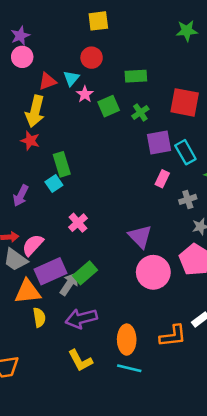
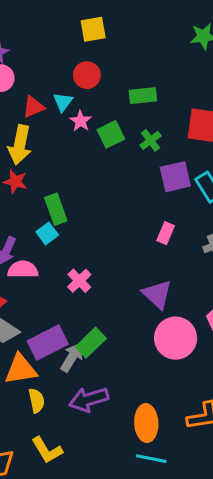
pink rectangle: (162, 179) -> (166, 233), moved
pink semicircle: (33, 245) -> (23, 269), moved, turned 50
yellow L-shape: (80, 361) -> (47, 450), moved

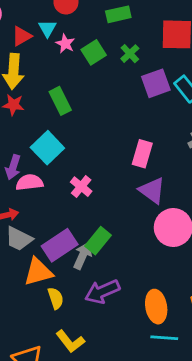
green rectangle: (56, 209) -> (60, 101), moved
cyan square: (47, 233) -> (47, 148), size x1.6
pink rectangle: (166, 233) -> (142, 154), moved, size x1.4

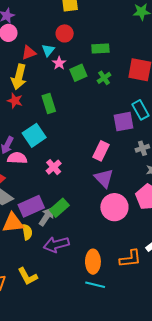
purple square: (156, 83) -> (124, 122), moved
yellow semicircle: (56, 298) -> (27, 232), moved

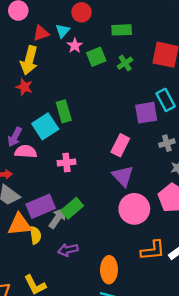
green rectangle: (49, 103) -> (64, 111), moved
pink cross: (54, 167) -> (66, 162), turned 35
purple arrow: (56, 245) -> (68, 250), size x0.7
orange L-shape: (130, 259) -> (153, 250), moved

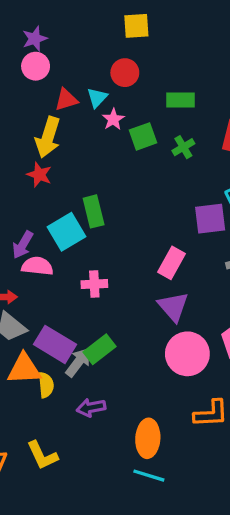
purple rectangle: (41, 206) -> (55, 344), turned 52

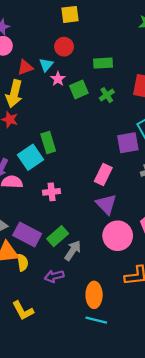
gray arrow: (78, 362) -> (73, 250), moved

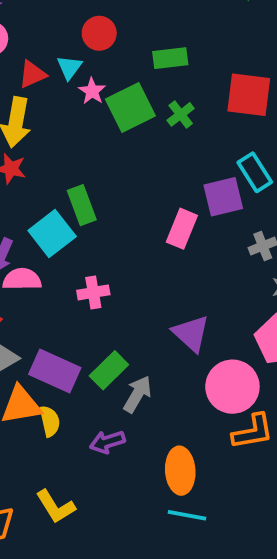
green square: (79, 89) -> (130, 108), size x1.4
pink rectangle: (103, 174) -> (182, 229), moved
purple triangle: (106, 204) -> (191, 333), moved
pink circle: (118, 236) -> (232, 387), moved

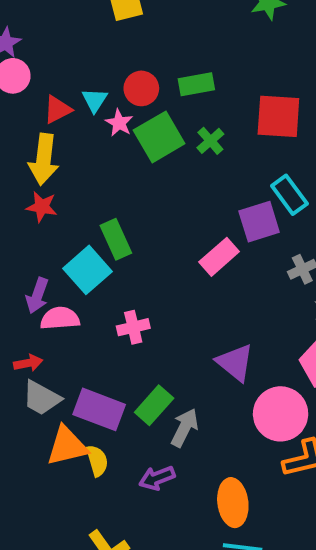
red circle: (99, 33) -> (141, 88), moved
pink rectangle: (182, 229) -> (219, 257), turned 30

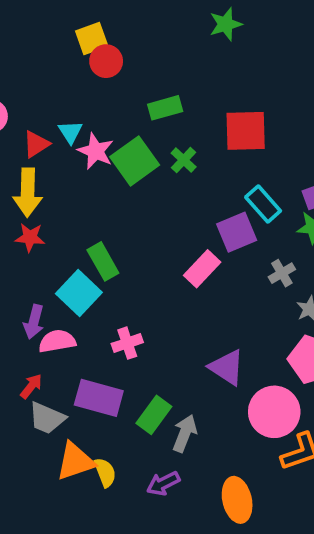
red circle: (141, 88) -> (106, 61), moved
pink star: (119, 123) -> (96, 151), size x1.4
red arrow: (28, 363) -> (31, 386), turned -35
purple rectangle: (99, 409) -> (99, 398), moved

